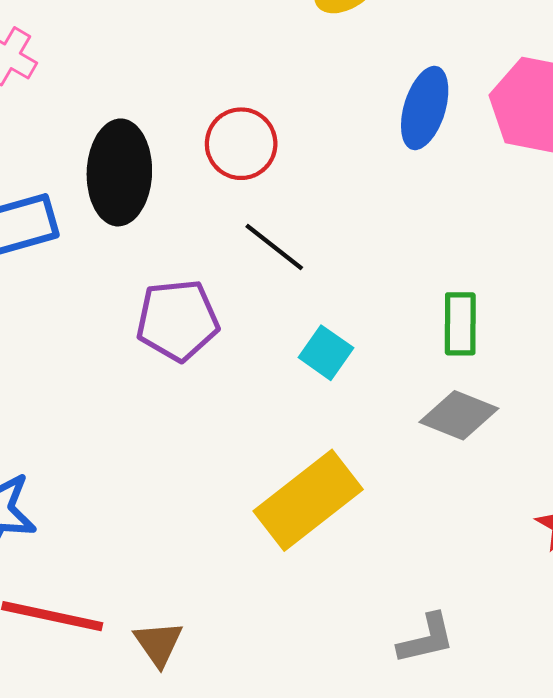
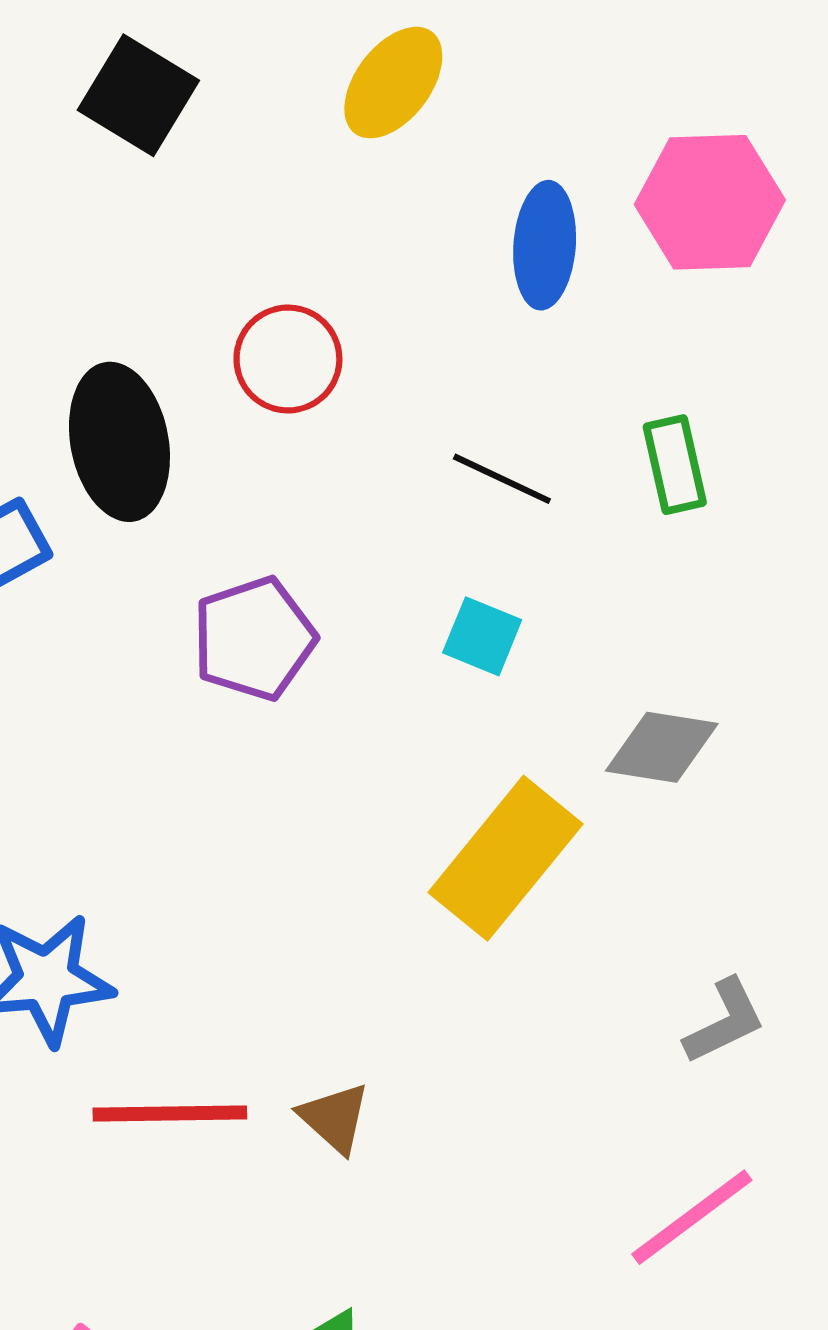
black line: (274, 247) -> (502, 479), moved
green rectangle: (460, 324) -> (675, 465), moved
gray diamond: (459, 415) -> (662, 747), moved

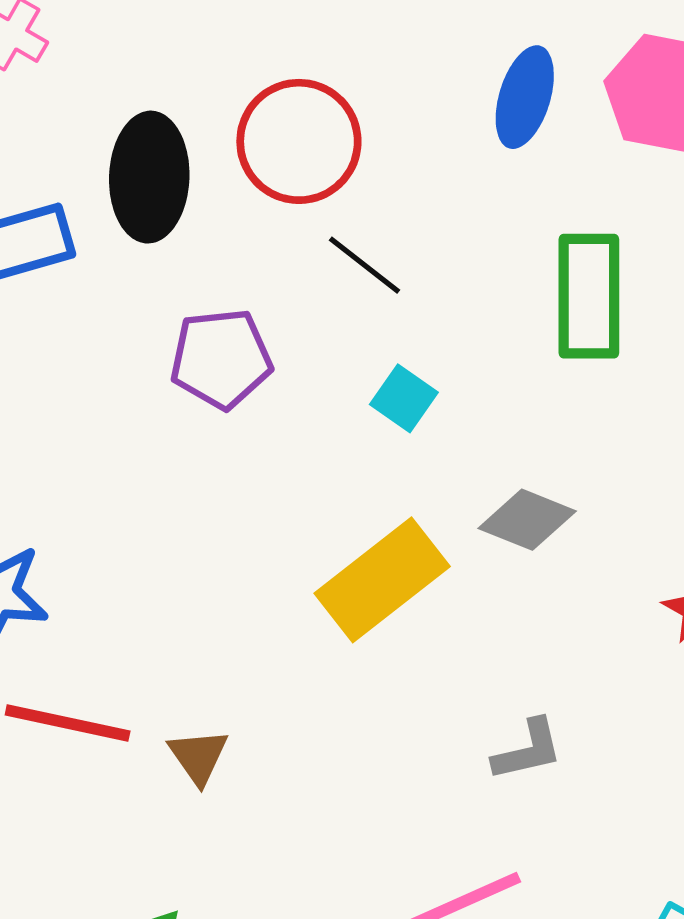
red circle: (288, 359) -> (299, 141), size x1.4
green rectangle: (675, 465) -> (589, 296), size x1.6
black line: (502, 479) -> (365, 265), moved

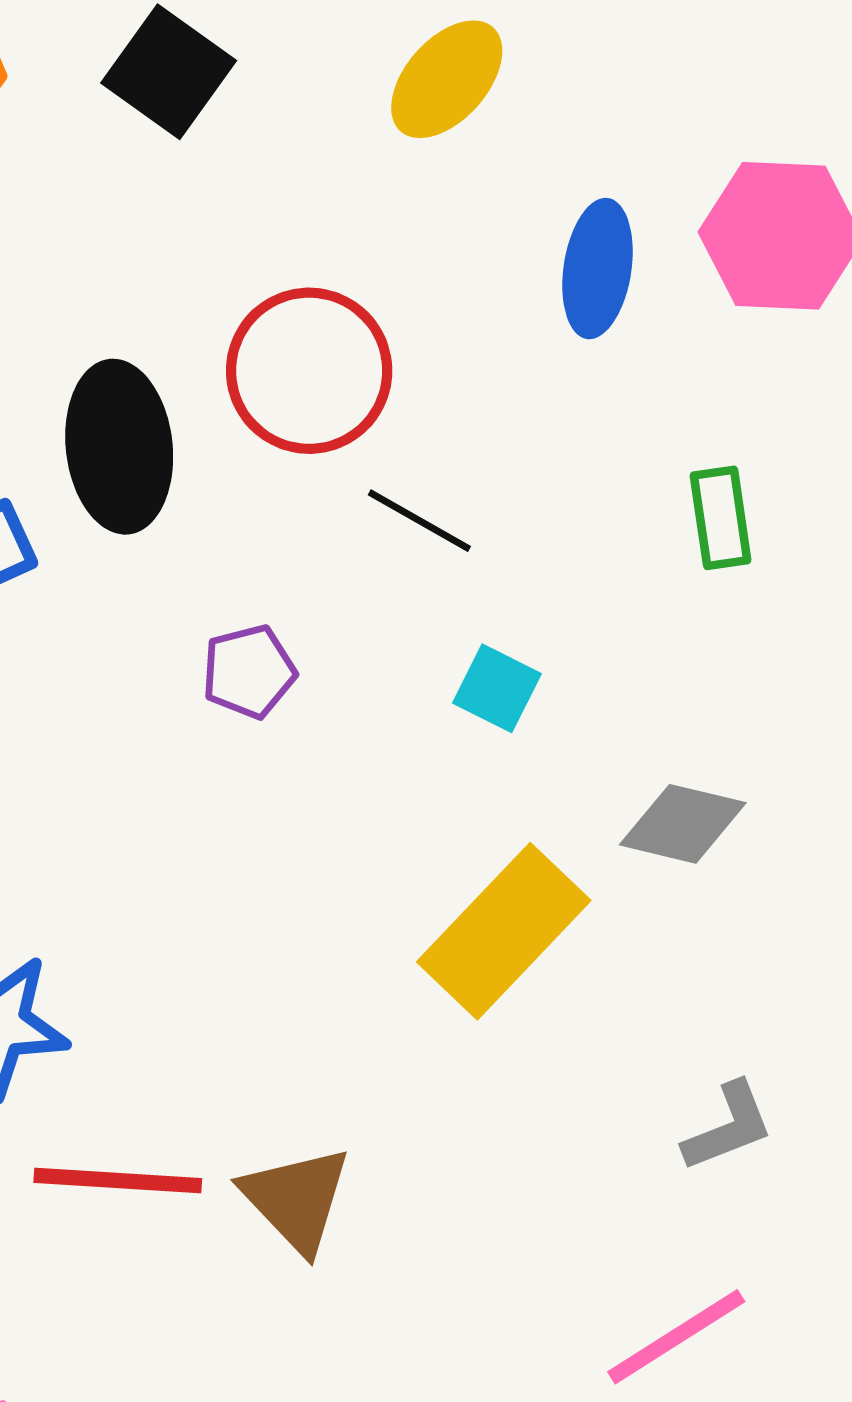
green rectangle: (589, 296) -> (721, 518), size x0.6
purple pentagon: (221, 359) -> (249, 672), size x0.7
brown triangle: (198, 756) -> (296, 1199), size x1.4

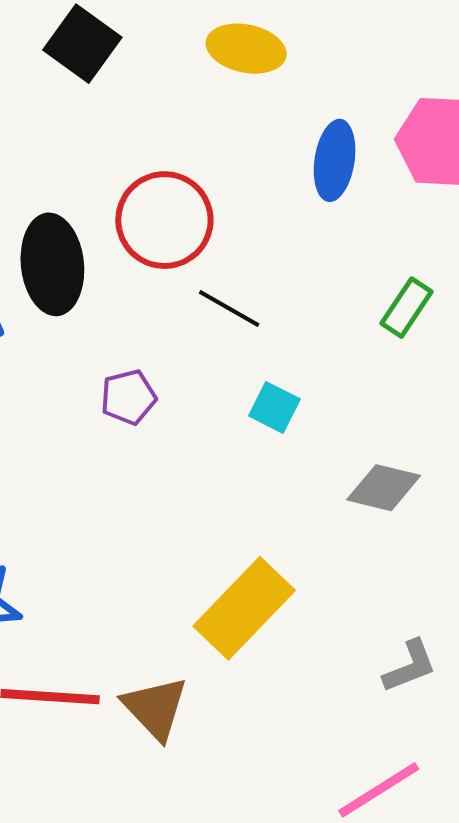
yellow ellipse: (447, 79) -> (246, 49), turned 60
green rectangle: (721, 518) -> (407, 308), turned 42
yellow rectangle: (504, 931) -> (244, 608), moved

